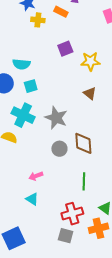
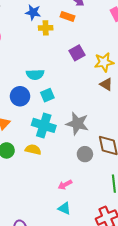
brown triangle: (90, 93) -> (106, 84), moved

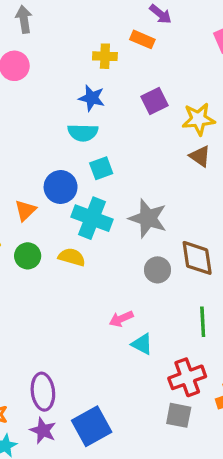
blue star: (33, 12) -> (92, 98), moved
blue circle: (20, 96) -> (61, 187), moved
cyan triangle: (64, 208) -> (142, 344), moved

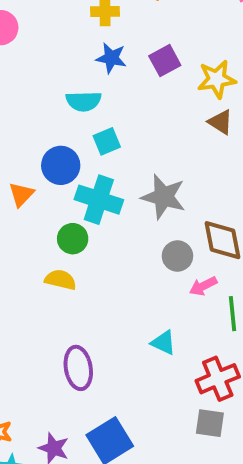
blue star: (92, 98) -> (111, 58), moved
green circle: (28, 256) -> (73, 239), moved
yellow semicircle: (72, 257) -> (60, 280), moved
pink arrow: (121, 319) -> (203, 286), moved
purple ellipse: (43, 392) -> (78, 368), moved

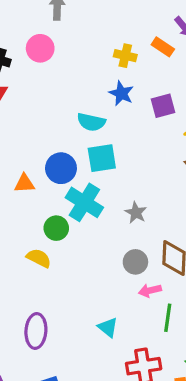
cyan square: (107, 141) -> (102, 158), size x1.4
orange triangle: (21, 194) -> (24, 183), turned 30
gray star: (164, 197) -> (136, 213), size x0.6

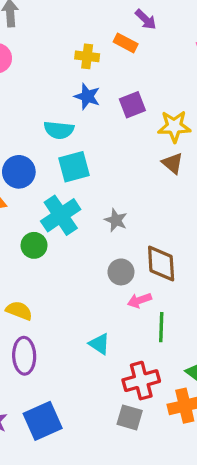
blue circle: (61, 168) -> (19, 172), moved
cyan cross: (84, 202) -> (61, 215), turned 30
yellow semicircle: (39, 258) -> (19, 311), moved

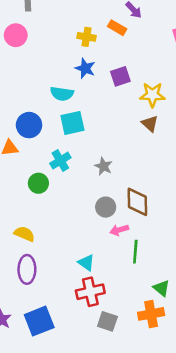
cyan cross: (61, 215) -> (60, 161), size x0.7
red cross: (141, 381) -> (90, 292), moved

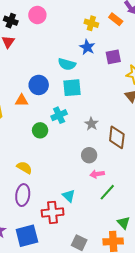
brown diamond: (137, 202) -> (117, 137), moved
green line: (135, 252) -> (107, 192), turned 30
red cross: (90, 292) -> (53, 212), moved

